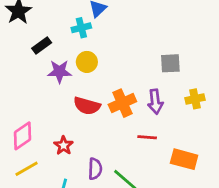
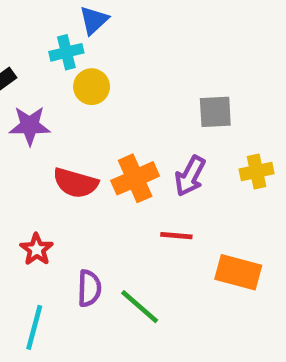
yellow circle: (87, 62) -> (92, 87), moved
purple arrow: (155, 102) -> (190, 176), turned 35

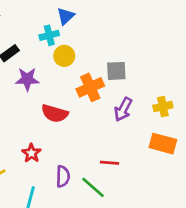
gray square: (215, 112) -> (116, 71), moved
orange cross: (135, 178) -> (90, 87), moved
red line: (176, 236) -> (109, 163), moved
orange rectangle: (238, 272) -> (163, 144), moved

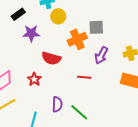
red star: (31, 153) -> (34, 79), moved
red line: (109, 163) -> (84, 77), moved

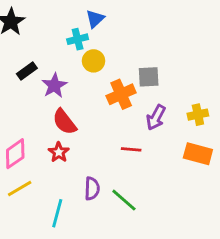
black rectangle: (18, 14) -> (27, 71), moved
purple star: (31, 33) -> (54, 86), turned -30
red semicircle: (51, 58) -> (65, 122), moved, turned 36

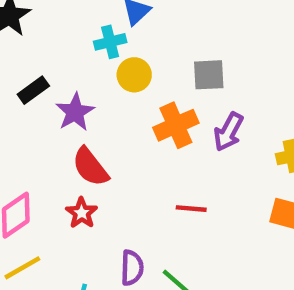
gray square: (149, 77) -> (209, 75), moved
purple arrow: (156, 117) -> (228, 132), moved

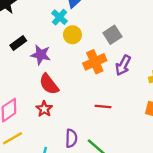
cyan cross: (110, 42) -> (60, 17), turned -35
gray square: (209, 75) -> (112, 35), turned -30
purple star: (75, 112) -> (41, 55), turned -30

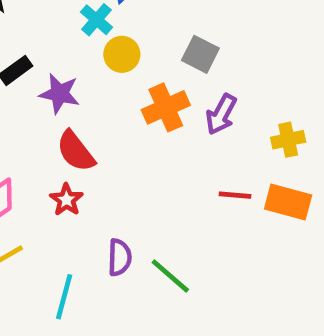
gray square: (112, 35) -> (200, 54), turned -30
red line: (103, 107) -> (235, 195), moved

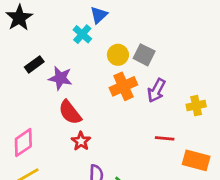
yellow circle: (122, 54) -> (118, 55), moved
red star: (66, 200) -> (81, 141), moved
orange rectangle: (288, 202) -> (196, 160), moved

